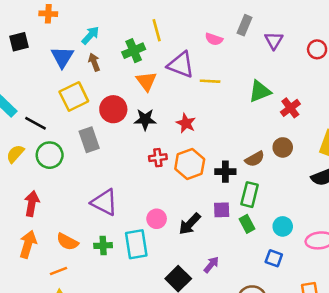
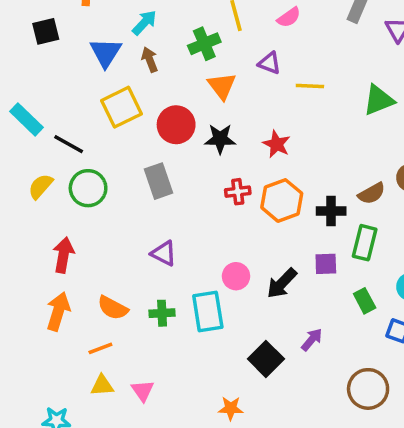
pink semicircle: (214, 39) -> (289, 17), moved, turned -54
purple triangle: (181, 65) -> (269, 63), size x0.6
gray rectangle: (89, 140) -> (159, 181), moved
purple triangle: (104, 202) -> (164, 253), size x0.7
green rectangle: (247, 224) -> (365, 301), moved

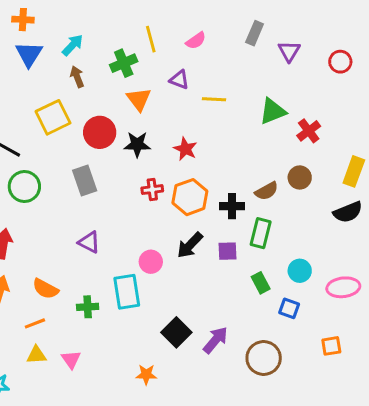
blue triangle: (106, 53) -> (29, 54), moved
black arrow: (282, 283) -> (190, 245), moved
green cross: (162, 313) -> (88, 307), moved
purple arrow: (312, 340) -> (215, 340), moved, size x1.4

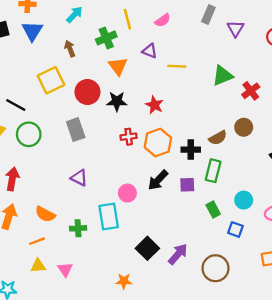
cyan arrow: (73, 45) -> (75, 14), moved

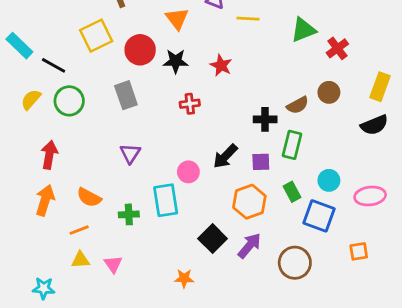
orange hexagon: (158, 143) -> (249, 202), moved
purple triangle: (79, 178) -> (130, 153), turned 36
blue square: (235, 229) -> (319, 216), size x1.6

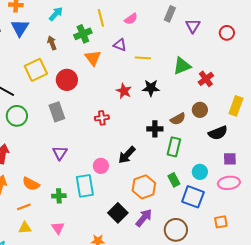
black star: (176, 61) -> (151, 88), moved
black semicircle: (374, 125) -> (218, 133), moved
purple square: (261, 162) -> (230, 159), moved
pink triangle: (113, 264) -> (58, 228), moved

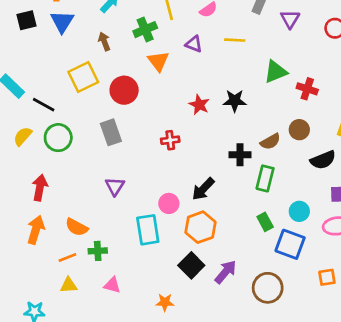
yellow line: (143, 58) -> (235, 40), moved
red cross: (206, 79) -> (307, 89), turned -35
orange hexagon: (144, 187) -> (200, 227), moved
green cross: (59, 196) -> (98, 251), moved
pink triangle: (58, 228) -> (112, 285), turned -40

